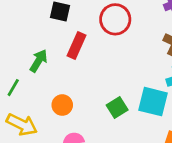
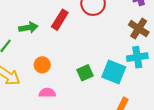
green arrow: (39, 61) -> (28, 28), turned 42

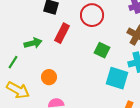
green square: (85, 73) -> (102, 50), moved, turned -35

